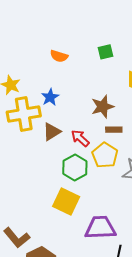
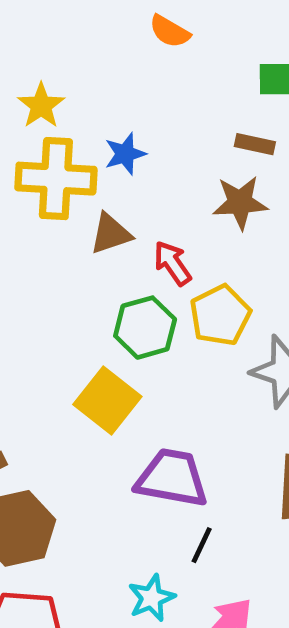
orange semicircle: (59, 56) -> (170, 31), moved
brown rectangle: (114, 130) -> (255, 144), moved

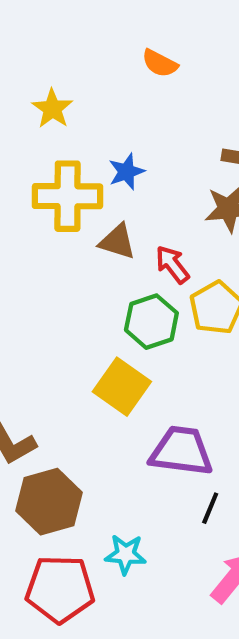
yellow star: (41, 106) -> (52, 109), moved
brown triangle: (111, 234) -> (117, 242), turned 39
cyan star: (151, 598) -> (126, 554), moved, turned 30

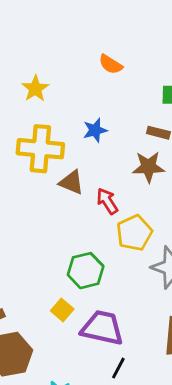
blue star: (126, 172) -> (95, 130), moved
green hexagon: (151, 322) -> (86, 271), moved
yellow square: (122, 387) -> (62, 310), moved, size x0.6

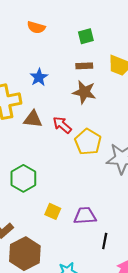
brown star: (148, 167) -> (84, 92), turned 30
green hexagon: (86, 271) -> (23, 178), moved
purple trapezoid: (102, 328) -> (85, 216), size x0.7

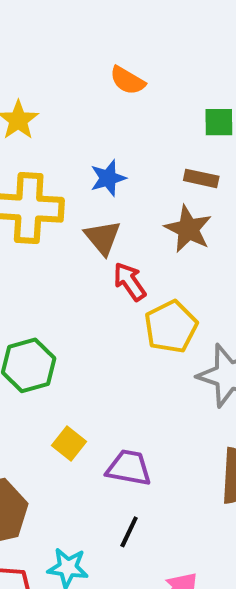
brown triangle: (33, 119) -> (103, 238), moved, turned 30
black line: (105, 241) -> (129, 532), moved

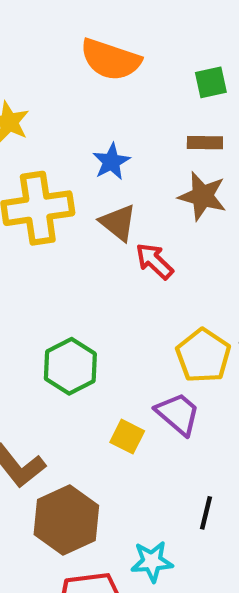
orange semicircle: (127, 80) -> (110, 60), size x1.6
yellow pentagon: (171, 327) -> (203, 356), moved
purple trapezoid: (129, 468) -> (178, 414), moved, turned 42

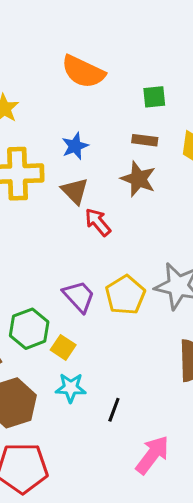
green hexagon: (70, 366) -> (29, 329), moved
purple trapezoid: (178, 414) -> (79, 296), moved
cyan star: (152, 561) -> (71, 388), moved

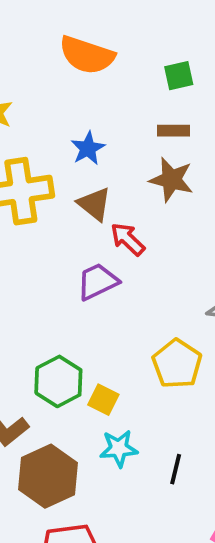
yellow pentagon: (125, 295) -> (177, 364), moved
purple trapezoid: (79, 296) -> (97, 282), moved, turned -66

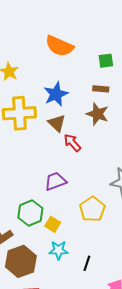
blue star: (88, 148) -> (56, 94), size x1.4
purple trapezoid: (97, 282) -> (55, 181), moved

